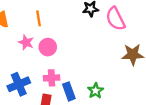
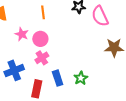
orange line: (39, 18) -> (43, 12), moved
pink cross: (52, 78) -> (42, 58), moved, turned -32

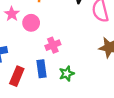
pink cross: (42, 58) -> (53, 45), moved

